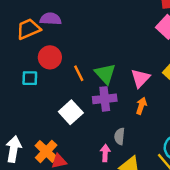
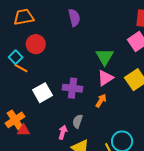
purple semicircle: (51, 19) -> (74, 18), moved, turned 60
orange line: (79, 73) -> (21, 68), moved, turned -48
green triangle: (105, 74) -> (105, 57), moved
cyan square: (30, 78) -> (16, 57), turned 32

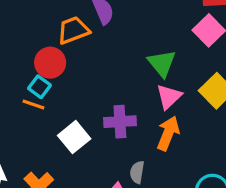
orange trapezoid: (24, 17) -> (73, 30), moved
cyan square: (16, 57) -> (39, 87), moved
orange arrow: (101, 101) -> (168, 133), size x1.5

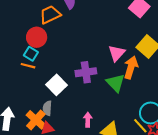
green triangle: (162, 63) -> (116, 83), moved
orange arrow: (168, 133) -> (131, 67), moved
gray semicircle: (137, 172) -> (47, 108), moved

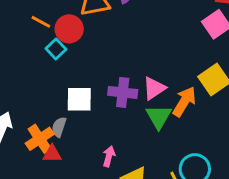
pink triangle: (117, 53) -> (154, 88), moved
orange line: (28, 66) -> (41, 22), moved
white square: (56, 85) -> (79, 99), turned 30

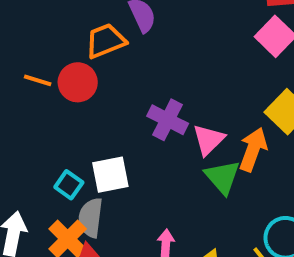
cyan square: (56, 49) -> (69, 185), moved
purple cross: (123, 92) -> (168, 120), moved, turned 32
gray semicircle: (59, 127) -> (91, 218), size x1.4

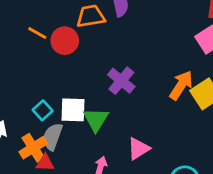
pink triangle: (209, 140) -> (138, 149), moved
orange arrow: (253, 149) -> (181, 85), moved
green triangle: (222, 177) -> (96, 120), moved

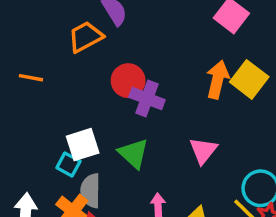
red circle: (65, 41) -> (128, 81), moved
white square: (73, 110) -> (83, 145), moved
pink triangle: (138, 149) -> (203, 151), moved

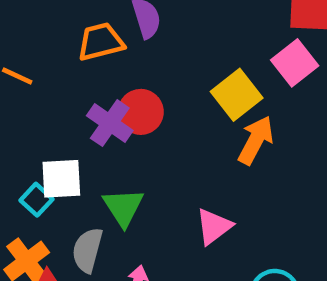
yellow square: (249, 79) -> (237, 95), moved
purple cross: (147, 99) -> (110, 123), moved
gray semicircle: (90, 191) -> (87, 250), moved

